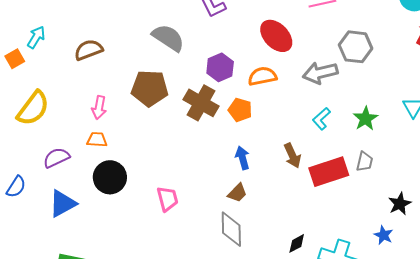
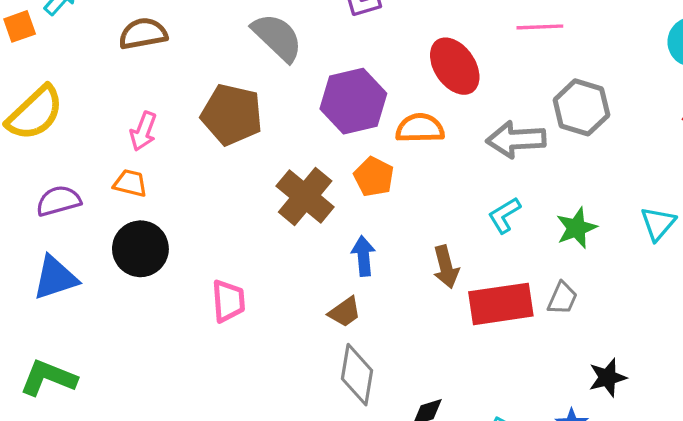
purple hexagon: (220, 67) -> (353, 101), size x1.4
brown cross: (201, 103) -> (305, 196), moved
gray diamond: (231, 229) -> (357, 375), moved

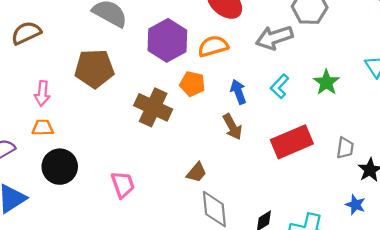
blue arrow: (363, 256) -> (238, 92), moved
brown arrow: (446, 267) -> (232, 127), moved
gray trapezoid: (562, 298) -> (345, 148), moved

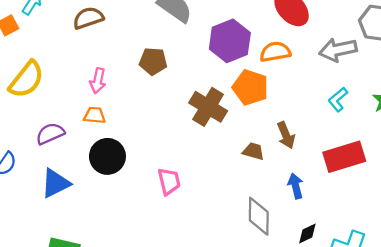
brown pentagon: (94, 69) -> (153, 61), size x0.7
orange pentagon: (192, 84) -> (250, 87), size x1.4
blue arrow: (238, 92) -> (296, 186), moved
brown trapezoid: (197, 172) -> (253, 151), moved, turned -120

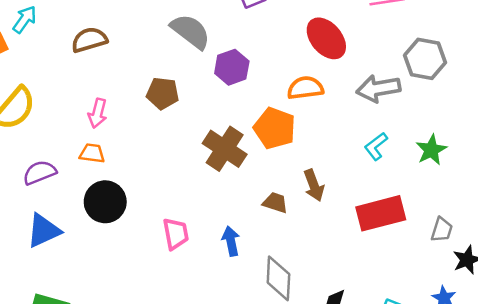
purple hexagon: (230, 41) -> (232, 67), moved, size x0.7
blue arrow: (296, 186) -> (231, 241), moved

